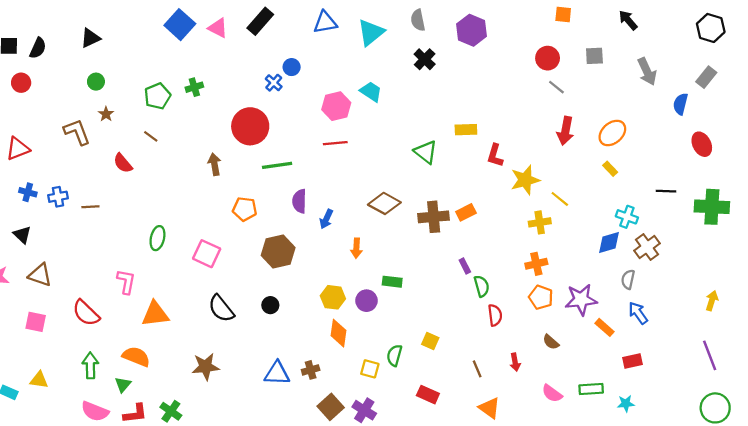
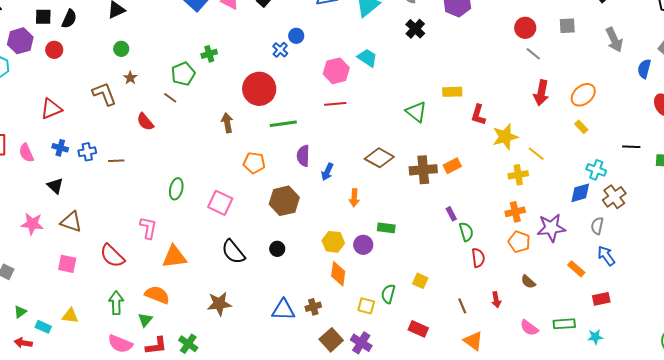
green pentagon: (157, 96) -> (183, 74), moved
purple star: (581, 300) -> (551, 228), moved

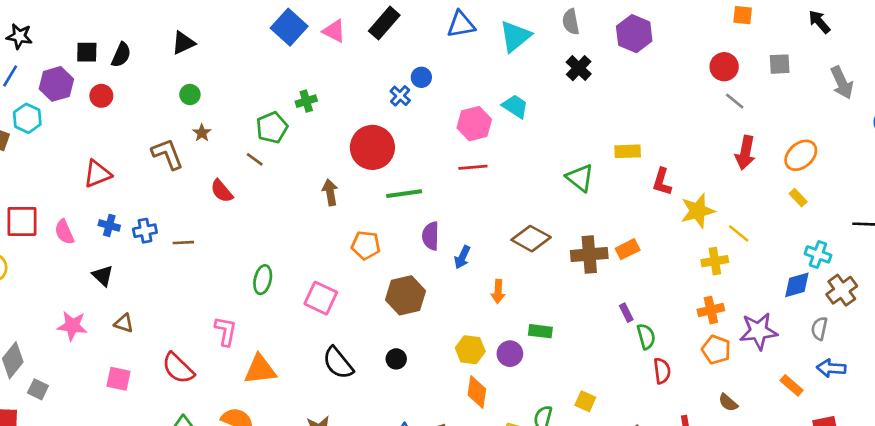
brown triangle: (71, 222) -> (124, 323), size x0.7
blue arrow: (606, 256) -> (831, 368), turned -50

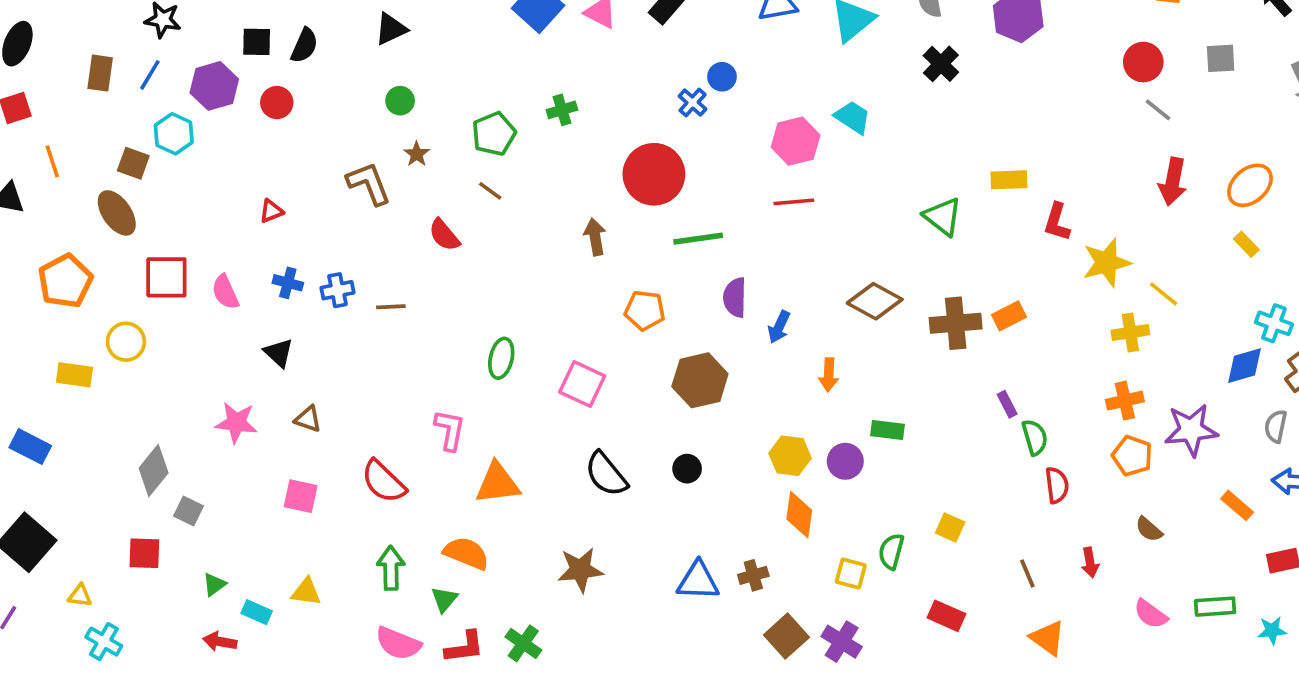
green pentagon: (272, 128) -> (494, 134), moved
red triangle: (97, 174) -> (271, 211), size x0.6

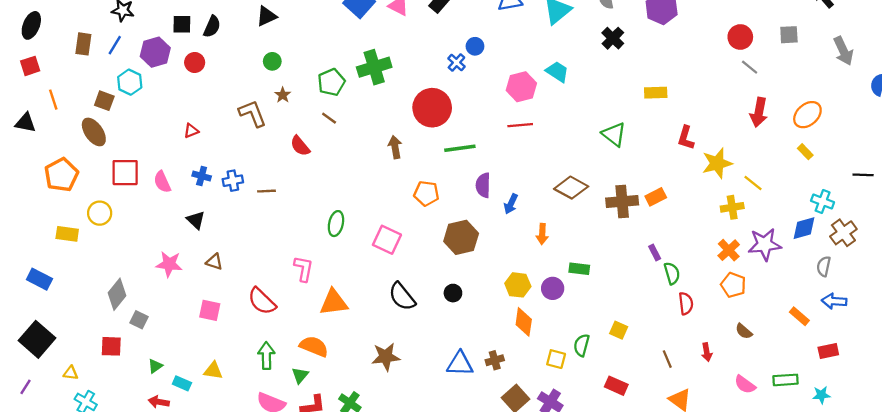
green cross: (562, 110) -> (374, 67), size x1.8
yellow rectangle: (1009, 180) -> (656, 93), moved
orange cross: (1125, 401) -> (729, 250), turned -30
purple star: (1191, 430) -> (765, 244), moved

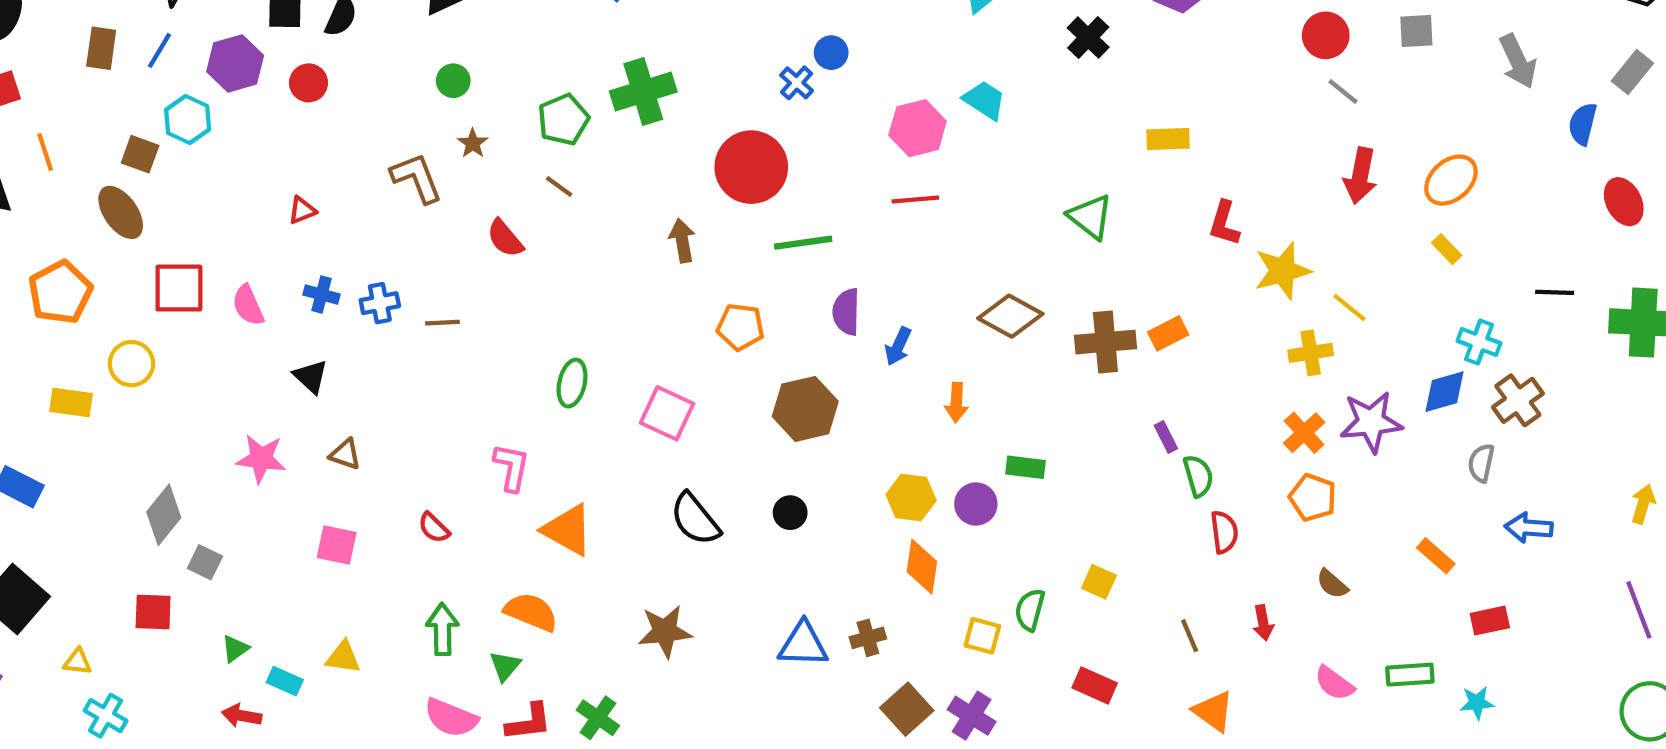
red semicircle: (262, 301) -> (434, 528), size x0.6
blue arrow: (834, 301) -> (1529, 528), moved
orange triangle: (334, 302) -> (568, 530), turned 36

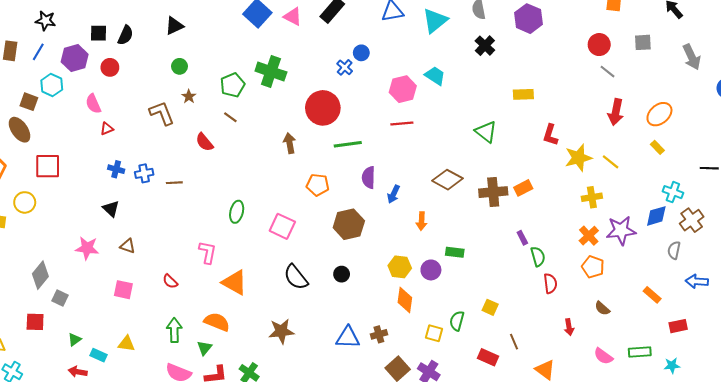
green cross: (643, 92) -> (271, 72), turned 36
pink semicircle: (248, 305) -> (93, 104), moved
yellow line: (1349, 307) -> (611, 162), moved
brown line: (1190, 636) -> (514, 342), moved

